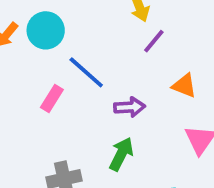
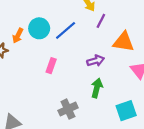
blue line: (86, 72) -> (66, 30), moved, turned -70
orange triangle: (184, 86) -> (124, 42), size x1.5

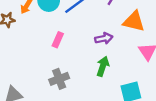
gray cross: (68, 109) -> (59, 79), moved

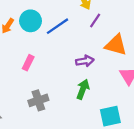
pink rectangle: (58, 40) -> (28, 63), moved

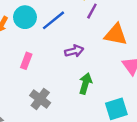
purple arrow: (85, 61) -> (74, 51), moved
gray cross: (38, 100) -> (40, 99), turned -30

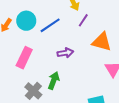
pink rectangle: (26, 61) -> (24, 58), size x1.5
green arrow: (85, 83) -> (54, 80), moved

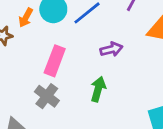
gray cross: (33, 91) -> (47, 96), moved

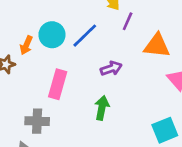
gray cross: (47, 96) -> (37, 121), moved, turned -30

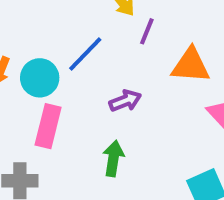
cyan circle: (52, 35) -> (40, 78), moved

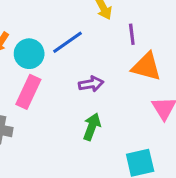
purple line: (147, 31) -> (132, 34), moved, turned -40
green arrow: (113, 158) -> (92, 127), moved

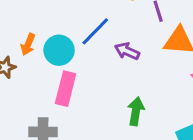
purple arrow: (91, 84) -> (127, 51), moved, turned -135

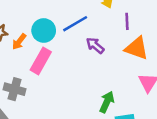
orange arrow: (28, 44) -> (19, 42), moved
green arrow: (136, 111) -> (107, 102), moved

